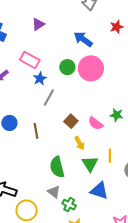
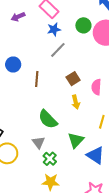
pink semicircle: (96, 123) -> (96, 87), turned 42
green triangle: (90, 164) -> (76, 140), moved
green semicircle: (57, 167) -> (48, 119), turned -45
blue triangle: (99, 191) -> (95, 155), moved

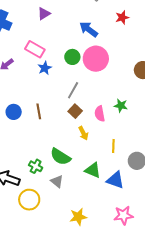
gray line: (58, 50) -> (73, 90), moved
brown line: (37, 79) -> (39, 111), moved
green triangle: (76, 140) -> (93, 170), turned -36
green cross: (50, 159) -> (36, 166), moved

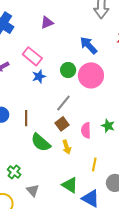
green semicircle: (60, 157) -> (41, 142), moved

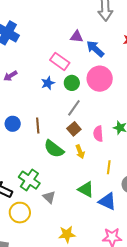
purple triangle: (47, 23) -> (77, 37), moved, turned 32
pink rectangle: (32, 56) -> (60, 61), moved
green circle: (68, 70) -> (72, 83), moved
green cross: (14, 172) -> (29, 180), size x1.5

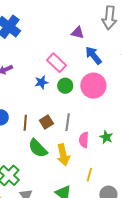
purple triangle: (77, 37) -> (78, 33), moved
gray line: (74, 108) -> (68, 122), moved, turned -36
brown square: (74, 129) -> (46, 122), moved
yellow arrow: (80, 152) -> (63, 155), size x1.5

